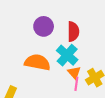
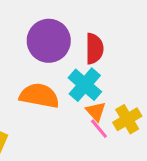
purple circle: (44, 26) -> (49, 41), size x1.4
pink line: (76, 84) -> (99, 129), turned -48

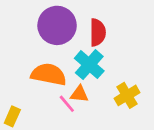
orange triangle: (96, 111) -> (79, 94), moved, turned -42
pink line: (99, 129) -> (67, 104), moved

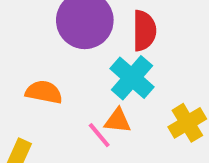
orange semicircle: (49, 74) -> (44, 92), moved, size x0.7

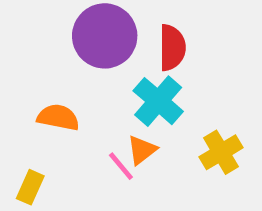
orange triangle: (118, 121) -> (142, 150), turned -44

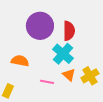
orange triangle: (142, 150) -> (69, 75), moved, turned -40
pink line: (121, 166) -> (47, 82), turned -40

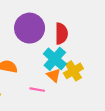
orange triangle: (69, 75) -> (54, 75), moved
yellow cross: (90, 76) -> (73, 71), moved

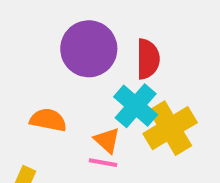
yellow cross: (73, 71) -> (170, 128), size x1.4
orange triangle: (54, 75) -> (107, 140), moved

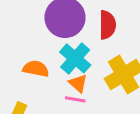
cyan cross: (136, 106) -> (75, 58), moved

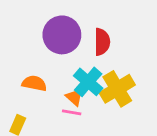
cyan cross: (75, 58) -> (88, 82), moved

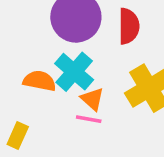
cyan cross: (88, 82) -> (74, 72), moved

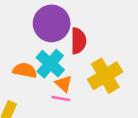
red semicircle: (129, 26) -> (78, 41), moved

